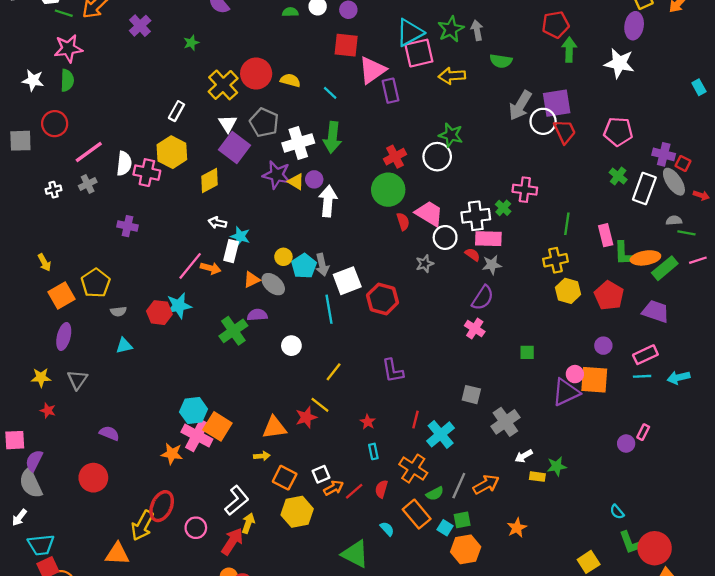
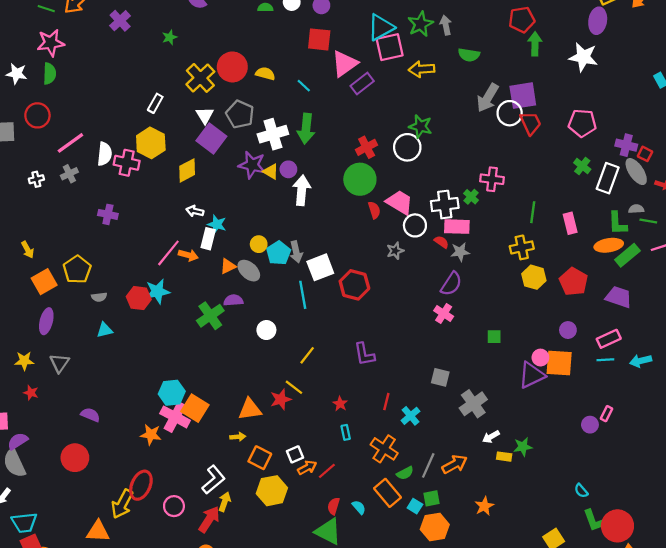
purple rectangle: (390, 91) -> (362, 83), turned 65
green L-shape: (624, 253) -> (617, 223), moved
cyan cross: (441, 434) -> (411, 416), size x0.7
purple semicircle: (34, 461) -> (18, 441), turned 30
red semicircle: (381, 489) -> (334, 506), moved

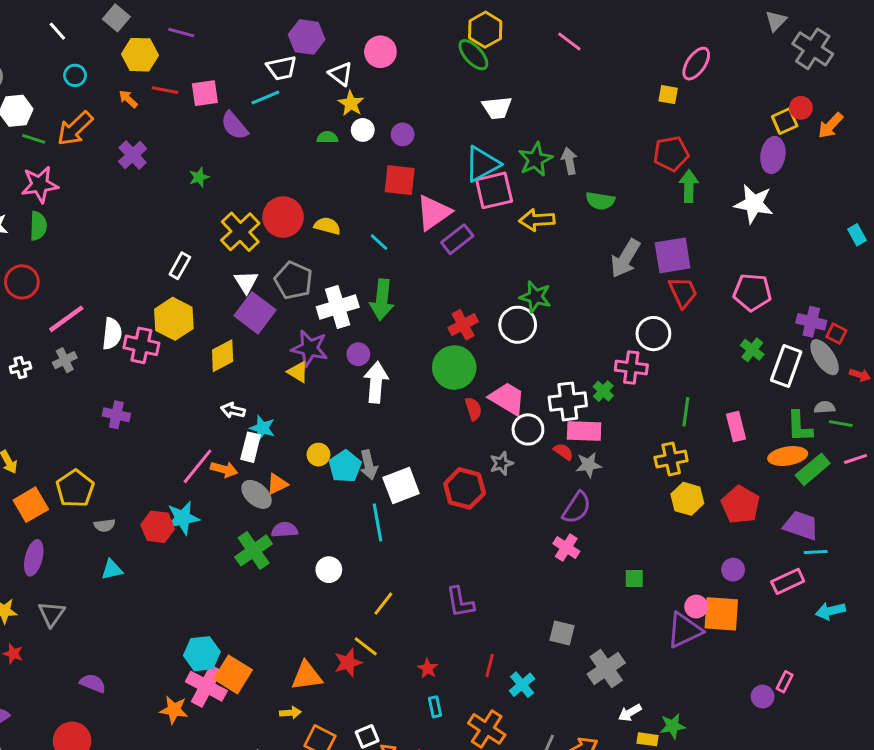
white circle: (510, 113) -> (653, 334), moved
yellow triangle: (271, 172) -> (298, 372), moved
gray ellipse: (249, 271) -> (257, 494), moved
red hexagon: (354, 285) -> (465, 488), moved
cyan line: (605, 360) -> (816, 552), moved

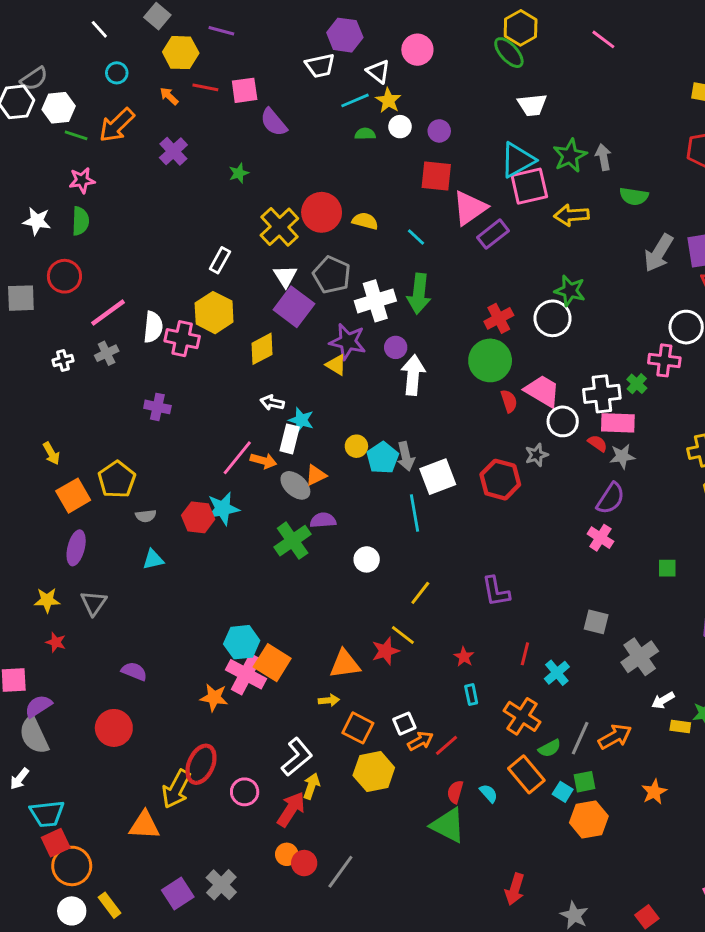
cyan line: (265, 98) -> (355, 100), moved
pink star: (40, 185) -> (82, 180), size x0.7

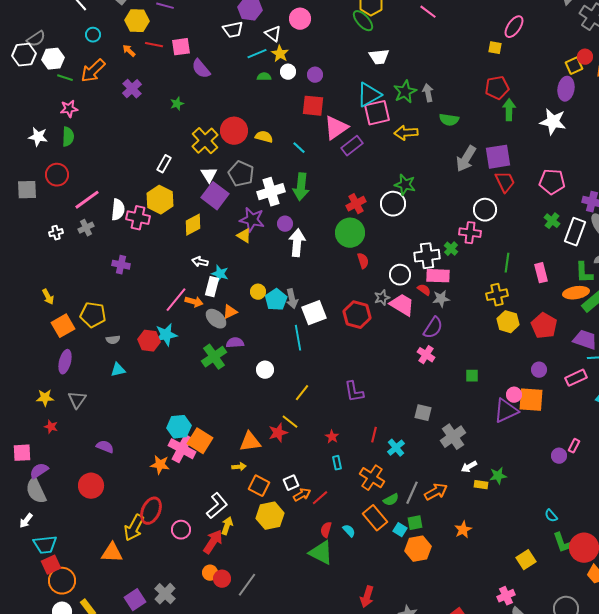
pink trapezoid: (542, 391) -> (402, 305), moved
yellow pentagon: (117, 480) -> (93, 315), turned -30

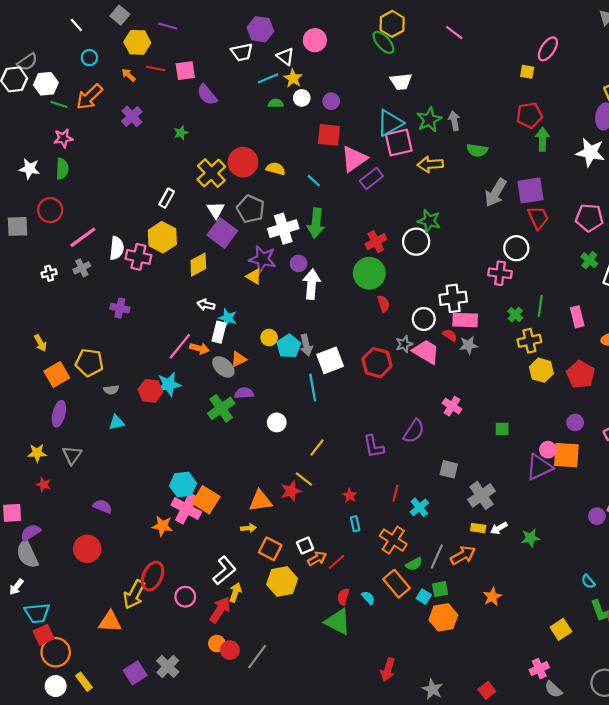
green cross: (451, 249) -> (515, 315), moved
purple semicircle: (433, 328) -> (414, 431), moved
yellow rectangle: (481, 485) -> (478, 528), moved

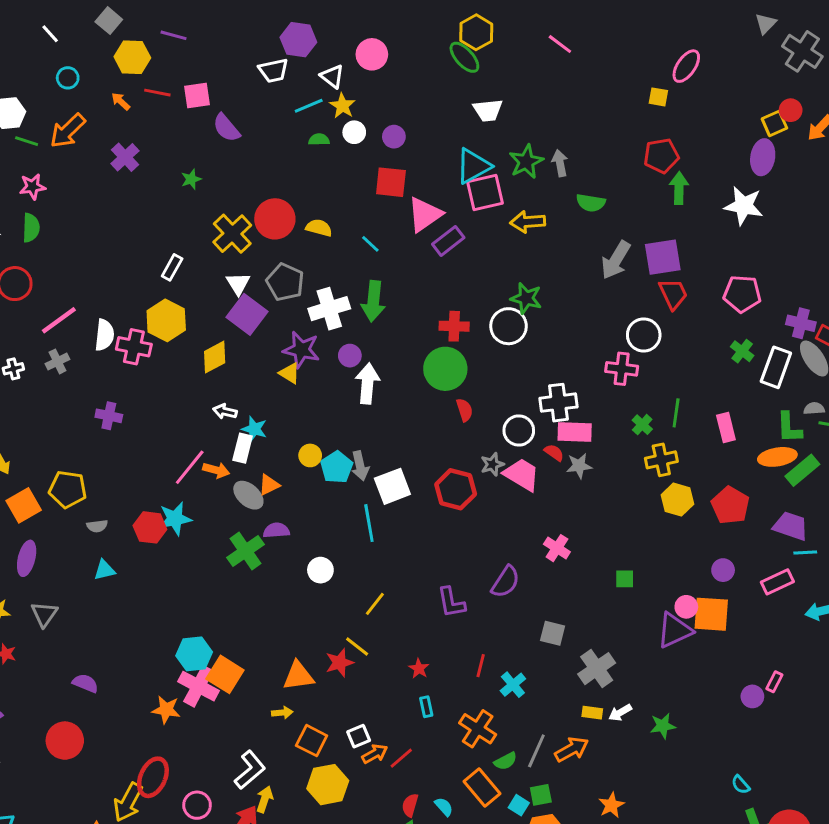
red cross: (376, 242) -> (454, 326), turned 30

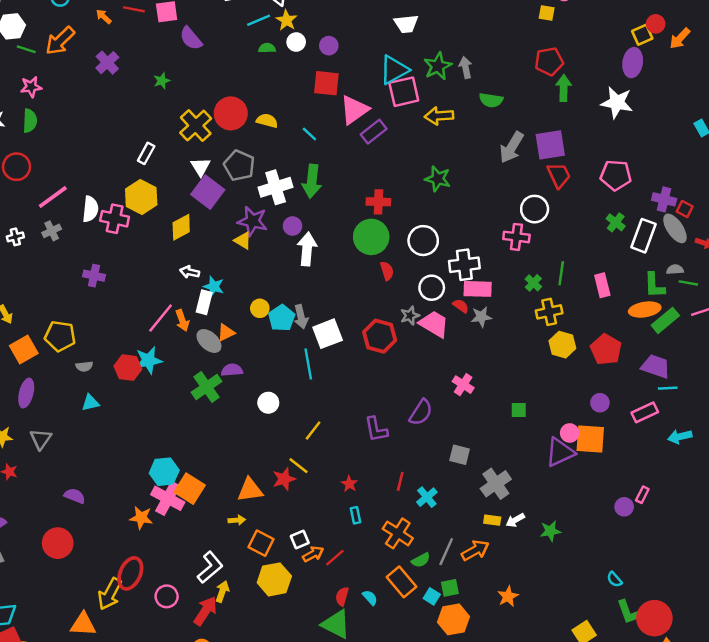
white circle: (509, 326) -> (423, 241), moved
orange arrow: (216, 470) -> (182, 320), turned 55

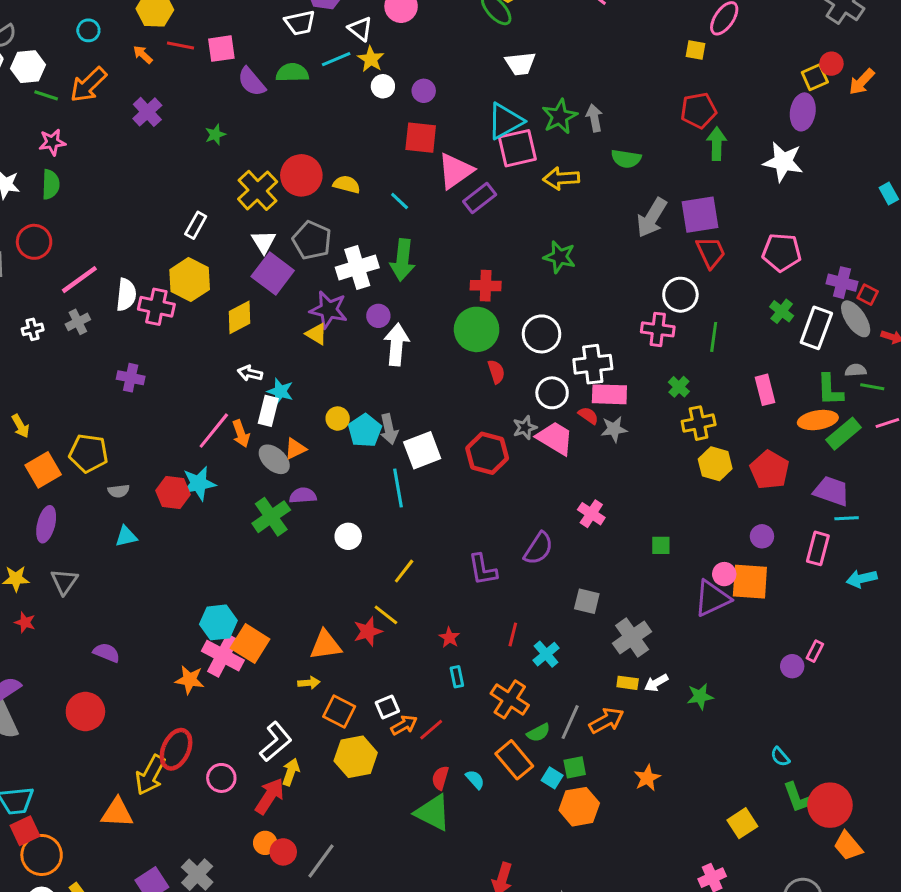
green semicircle: (267, 48) -> (292, 73), moved, size x1.5
green line: (561, 273) -> (714, 337), moved
pink rectangle: (645, 412) -> (818, 548), turned -50

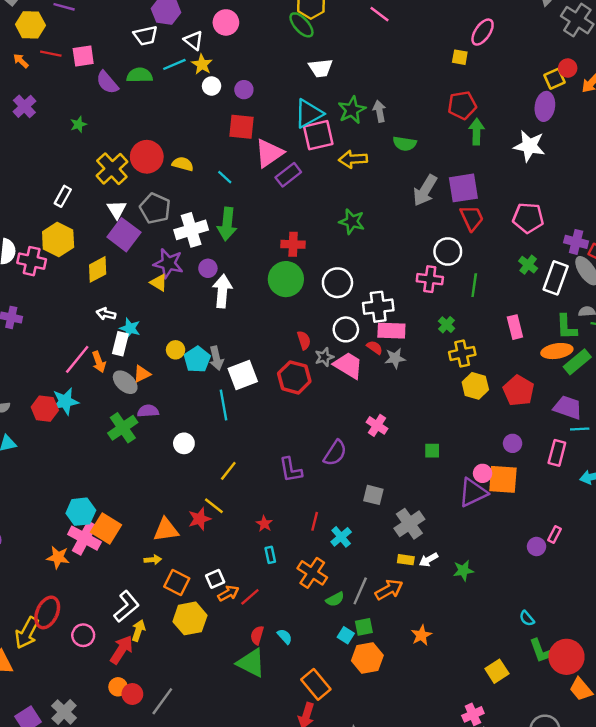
red semicircle: (496, 372) -> (304, 340), moved
orange rectangle: (514, 760) -> (316, 684), moved

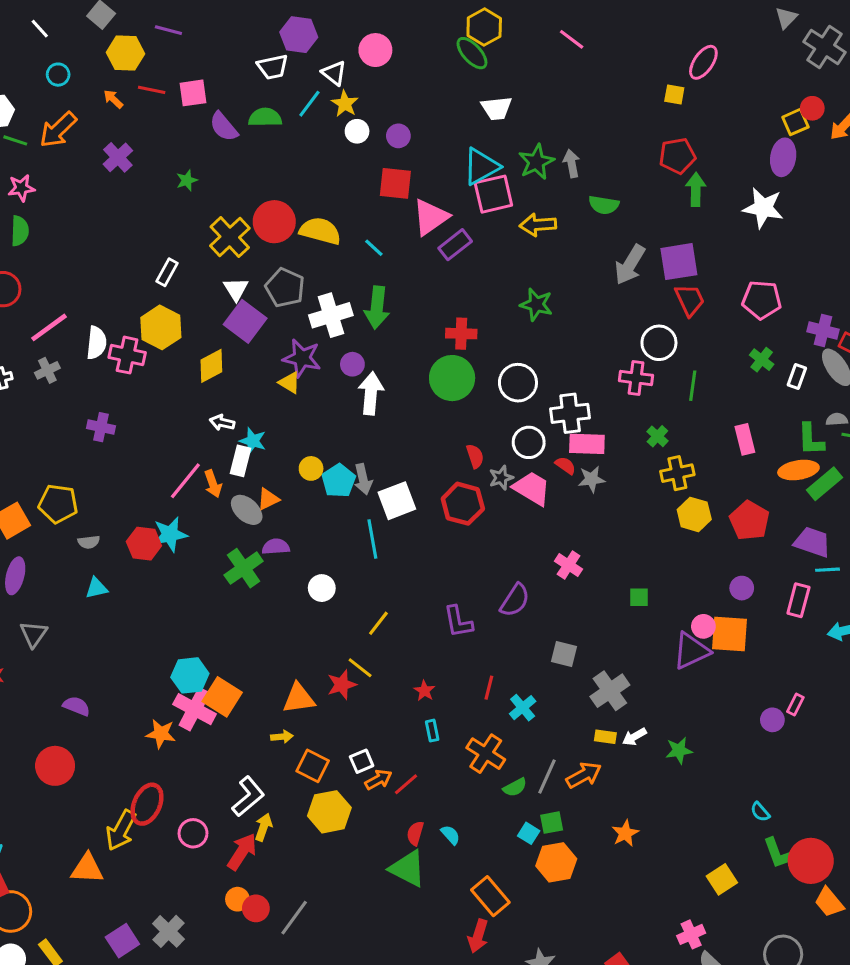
cyan line: (174, 64) -> (309, 104), turned -30
yellow semicircle: (183, 164) -> (320, 231), size x1.5
white rectangle: (556, 278) -> (797, 377), size x0.6

